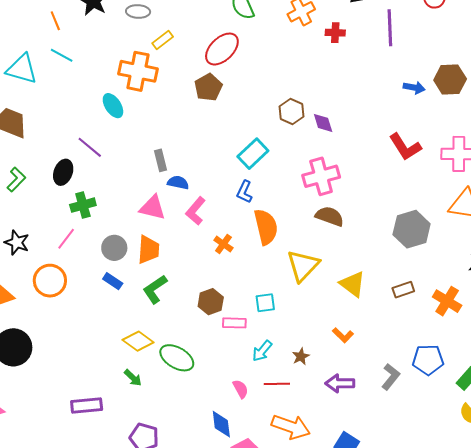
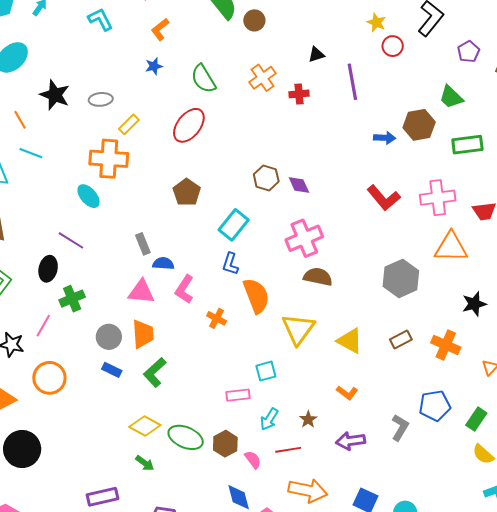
brown pentagon: (208, 87) -> (187, 192), moved
pink line: (66, 239) -> (43, 326), moved
brown hexagon: (211, 302) -> (225, 444), moved

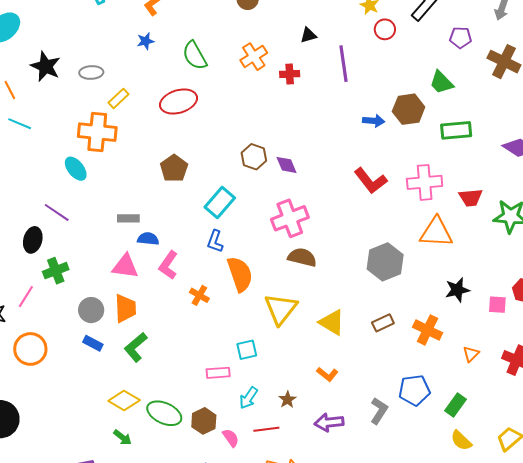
purple pentagon: (468, 52) -> (461, 38), turned 30
red ellipse: (189, 125) -> (179, 101), turned 33
gray rectangle: (143, 244) -> (128, 218), turned -70

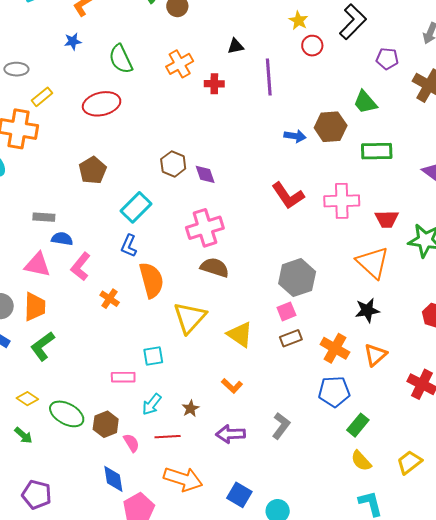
orange triangle: (436, 232) -> (373, 263), moved, turned 36
pink square: (497, 305) -> (286, 311), moved, turned -30
orange triangle: (471, 354) -> (375, 355), moved, size x1.4
blue pentagon: (414, 390) -> (334, 392), moved
yellow diamond: (124, 400) -> (27, 399), size x0.7

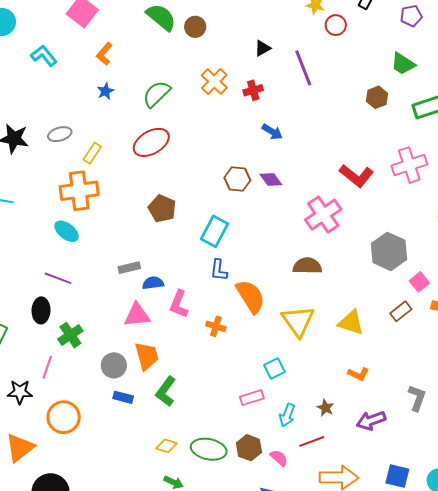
green semicircle: (121, 59) -> (157, 94), turned 88
brown hexagon: (331, 127) -> (377, 97), size x0.7
blue arrow: (295, 136) -> (272, 132), moved, turned 40
pink cross: (205, 228) -> (323, 215), moved
pink square: (286, 311) -> (419, 282), moved

